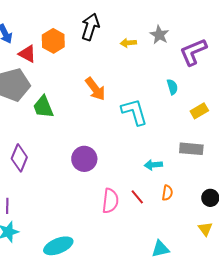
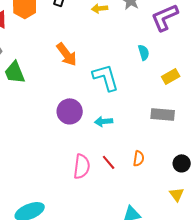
purple circle: (84, 159) -> (70, 111), moved
cyan arrow: (153, 165) -> (104, 121), moved

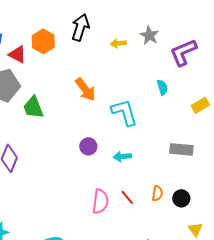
yellow rectangle: (171, 76) -> (200, 105), moved
purple circle: (70, 111) -> (88, 146), size x0.7
black circle: (182, 163) -> (181, 198), moved

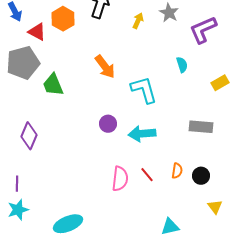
yellow arrow: (118, 43) -> (138, 21), turned 119
cyan arrow: (122, 156) -> (142, 134), size x1.5

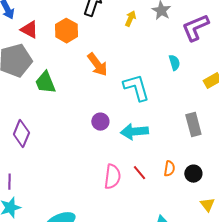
orange hexagon: (63, 19) -> (66, 31), moved
gray rectangle: (201, 127) -> (193, 125), turned 70

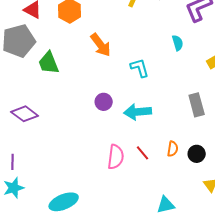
cyan L-shape: (136, 88) -> (140, 68), size x0.7
purple diamond: (21, 134) -> (25, 114), turned -76

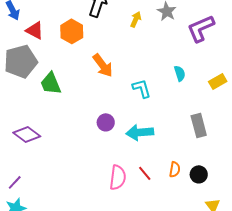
cyan semicircle: (178, 43) -> (180, 73), moved
purple line: (13, 162) -> (15, 182), turned 42

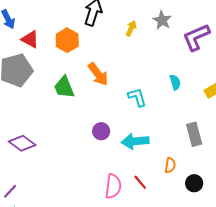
green trapezoid: (51, 83) -> (64, 87), moved
orange semicircle: (175, 169) -> (170, 165), moved

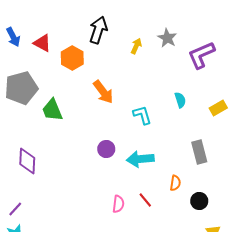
red triangle: (30, 39) -> (42, 43), moved
green trapezoid: (64, 87) -> (52, 110), moved
purple diamond: (22, 143) -> (27, 161), turned 56
pink semicircle: (113, 186) -> (118, 204), size x0.7

